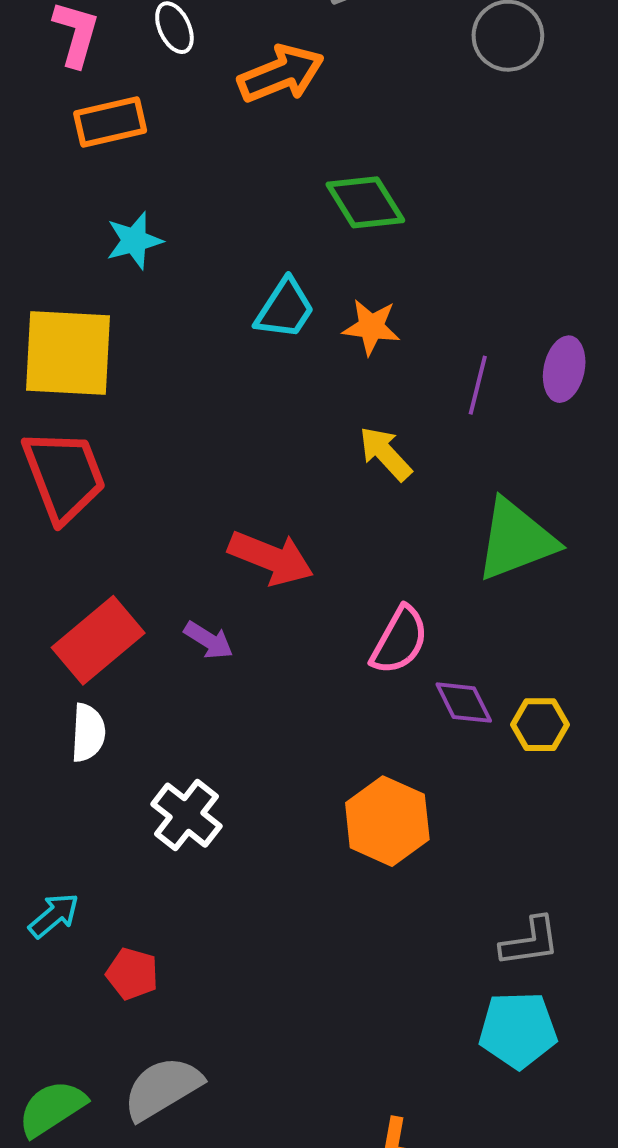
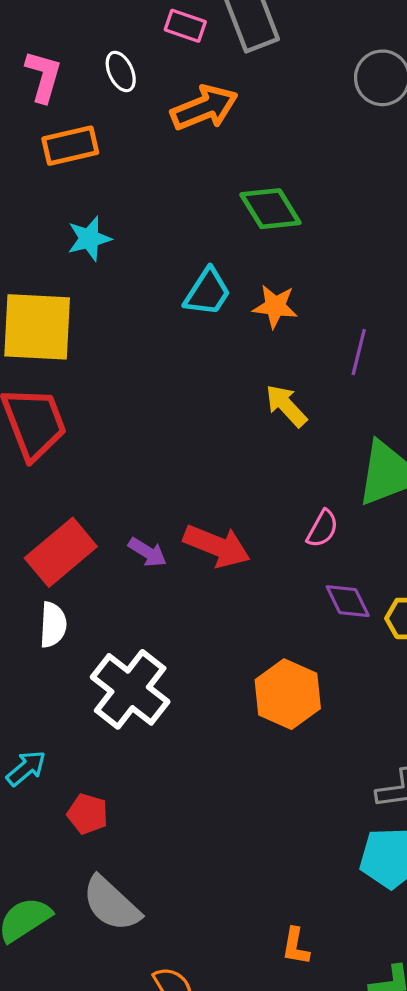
red arrow: (271, 558) -> (217, 546), moved
pink semicircle: (399, 640) -> (322, 529), moved, size x0.7
white cross: (186, 815) -> (130, 689), size x1.4
gray semicircle: (162, 1088) -> (111, 904), turned -106

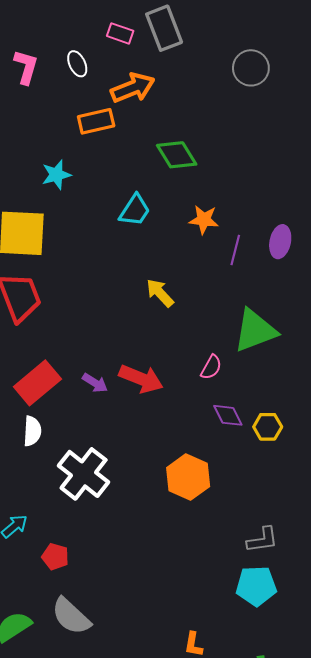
orange rectangle: (70, 146) -> (96, 121), moved
orange star: (275, 306) -> (204, 220), moved
yellow arrow: (286, 406) -> (160, 293), moved

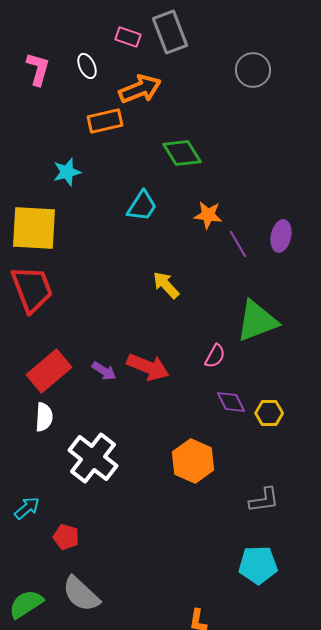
purple line: (235, 250) -> (238, 244), turned -44
gray L-shape: (262, 540) -> (264, 500), moved

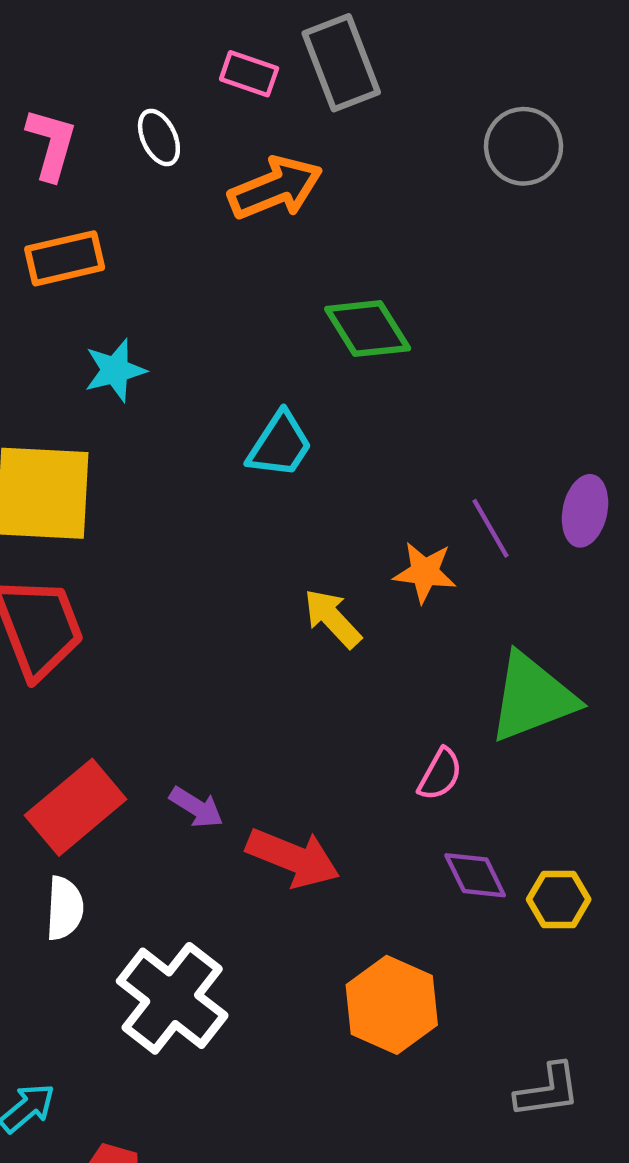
orange rectangle: (105, 121) -> (65, 258), moved
orange star: (208, 215) -> (425, 572), moved
red arrow: (148, 367) -> (293, 858), moved

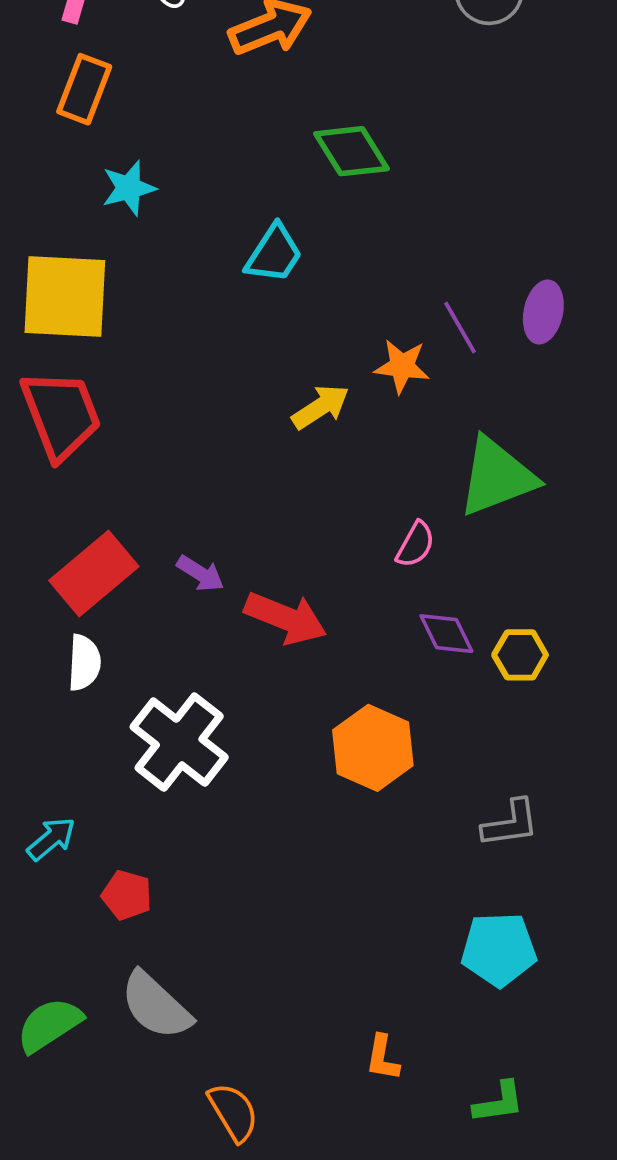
orange rectangle: (65, 258) -> (84, 89), turned -56
yellow arrow: (332, 618) -> (321, 407), turned 100

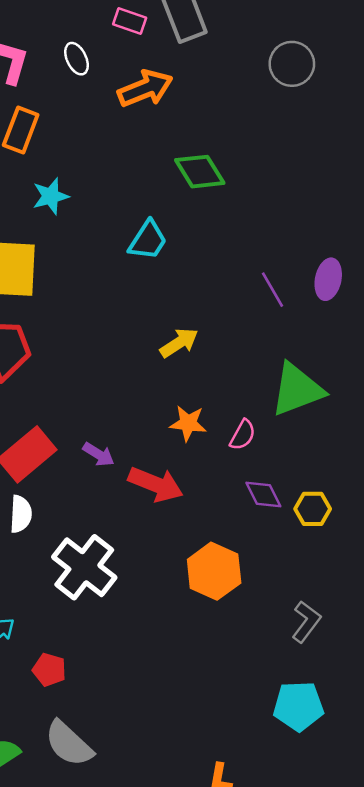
orange star: (402, 366) -> (188, 423), moved
gray L-shape: (510, 823) -> (306, 622), turned -45

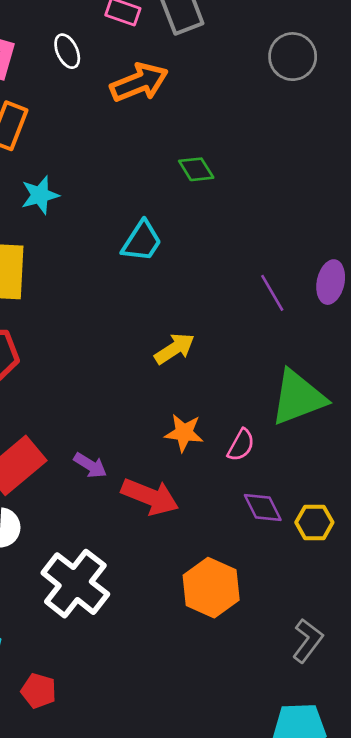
green diamond: (200, 172) -> (196, 169), size x0.7

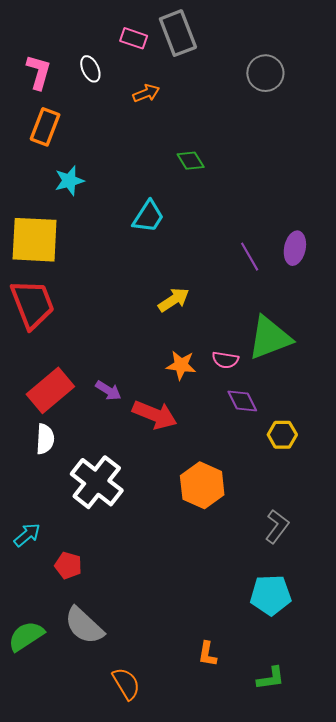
orange arrow: (139, 82) -> (146, 93), size x0.6
pink semicircle: (241, 445) -> (225, 360), moved, turned 70
purple diamond: (263, 507) -> (242, 401), moved

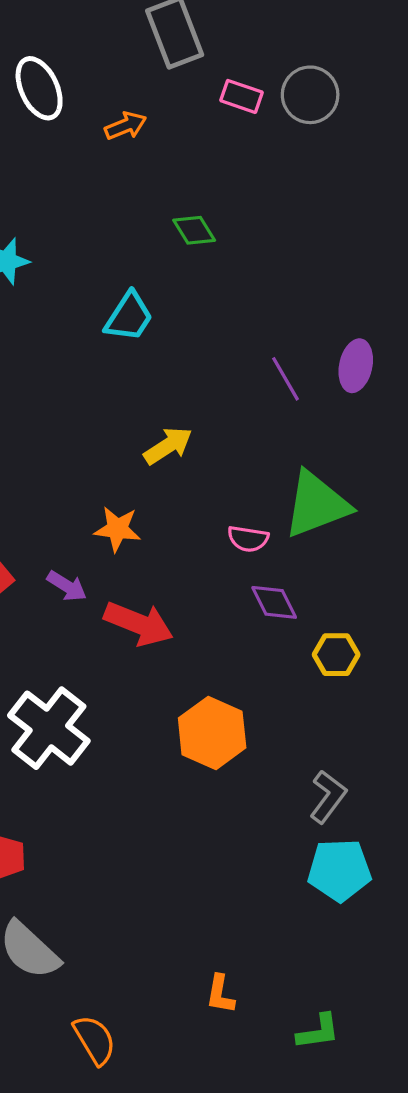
pink rectangle: (134, 38) -> (241, 96), moved
white ellipse: (90, 69) -> (39, 88), size x1.5
orange star: (181, 365) -> (117, 529), moved
cyan pentagon: (271, 595) -> (339, 870), moved

